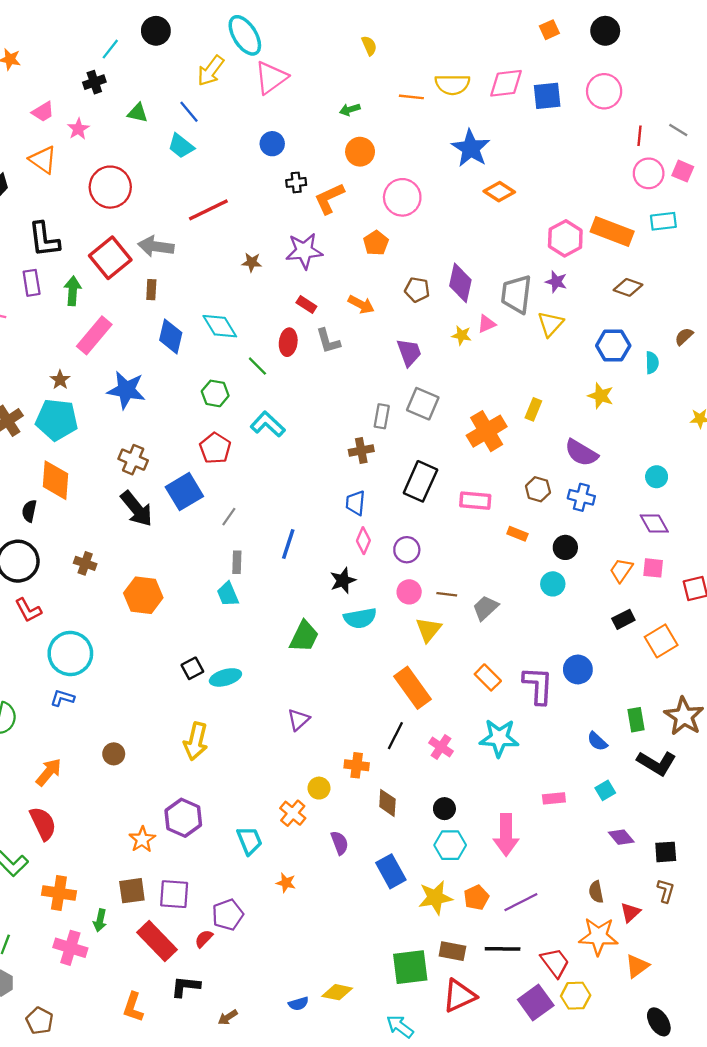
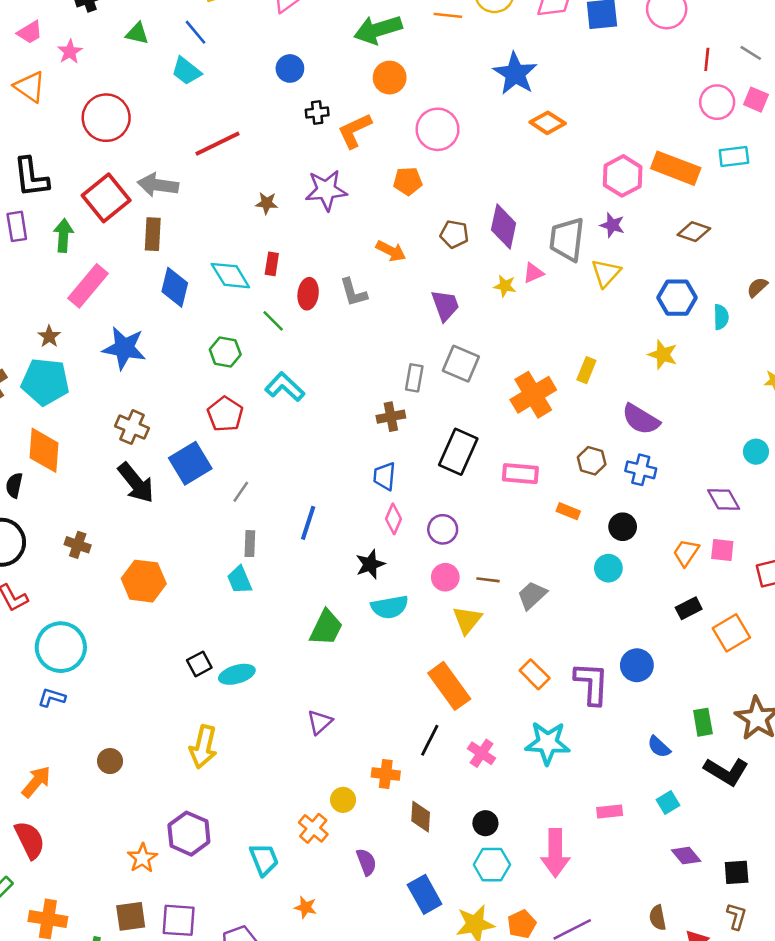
green arrow: (350, 109) -> (378, 30), size x2.0
orange pentagon: (376, 243) -> (408, 181), turned 30
brown rectangle: (151, 290) -> (153, 234), size x1.4
red rectangle: (306, 305) -> (272, 264), moved, turned 66
cyan circle: (657, 477) -> (756, 452), moved

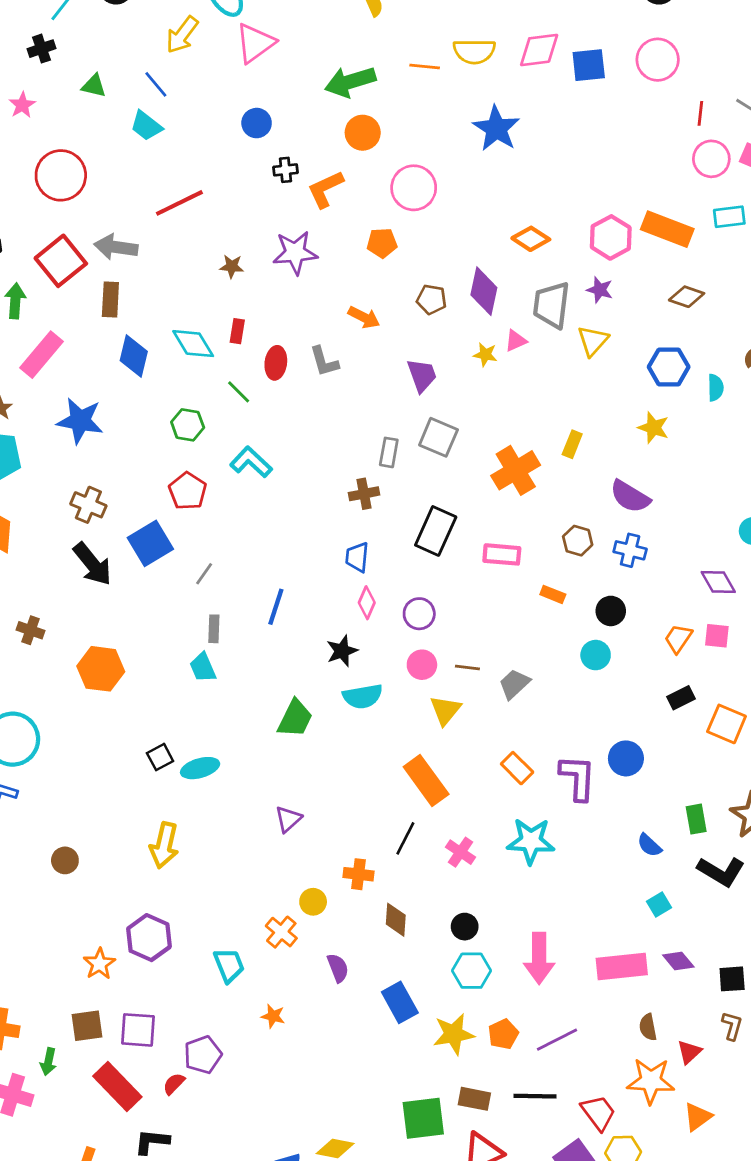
orange diamond: (548, 123) -> (531, 239), moved
orange square: (731, 633) -> (727, 724), turned -36
pink rectangle: (610, 812) -> (622, 967), moved, size x1.8

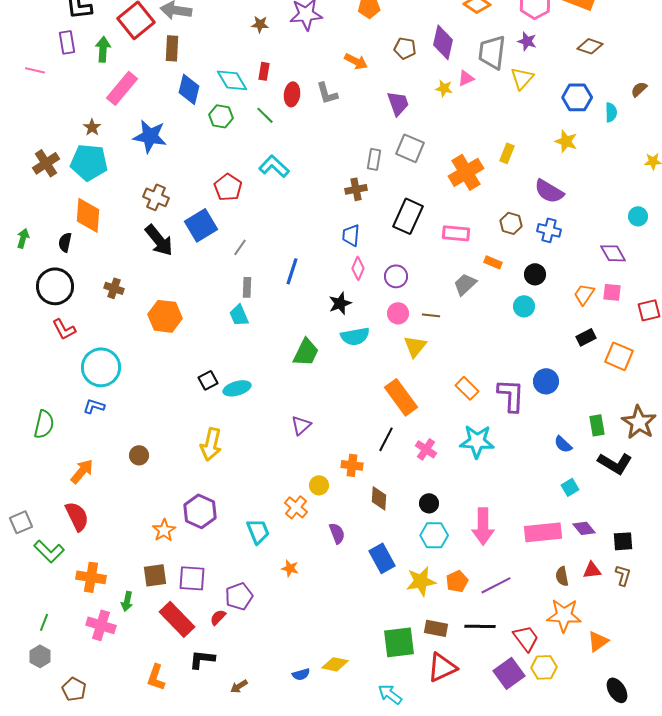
green hexagon: (188, 425) -> (221, 116), moved
gray trapezoid: (514, 684) -> (465, 284), moved
red triangle: (689, 1052) -> (592, 570), moved, turned 36

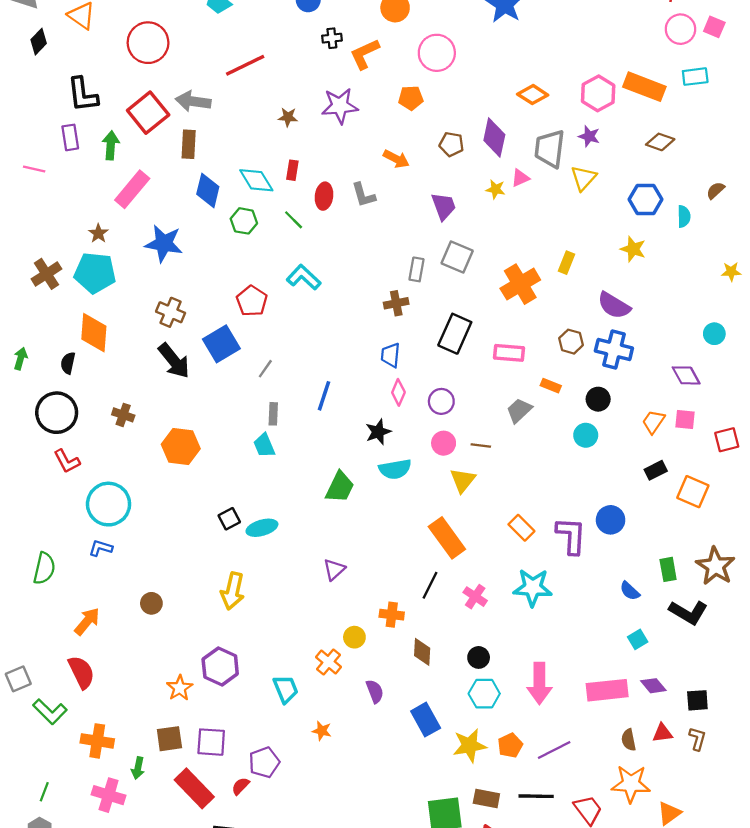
blue cross: (549, 230) -> (614, 350), size x1.4

